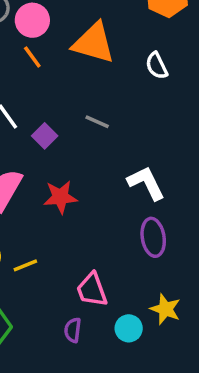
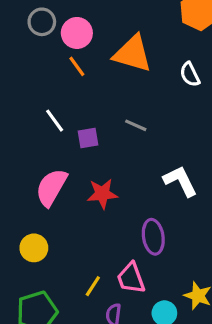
purple square: (45, 136) -> (88, 138), turned 35
purple ellipse: (153, 237) -> (153, 237), moved
yellow line: (25, 265) -> (93, 286), moved, turned -35

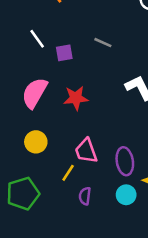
purple ellipse: (153, 237) -> (125, 161), moved
yellow circle: (34, 248) -> (36, 142), moved
pink trapezoid: (131, 278) -> (86, 151), moved

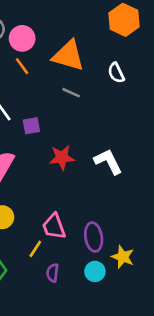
gray line: (103, 43) -> (71, 93), moved
red star: (76, 98) -> (62, 158), moved

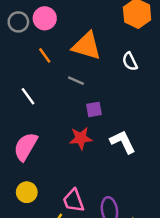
pink circle: (22, 38) -> (45, 18), moved
gray line: (71, 93) -> (76, 81), moved
purple square: (31, 126) -> (94, 109), moved

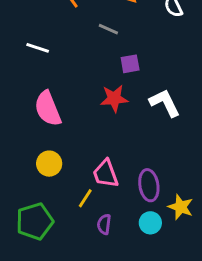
white line: (28, 96) -> (38, 48), moved, turned -36
pink semicircle: (26, 147) -> (48, 109), turned -52

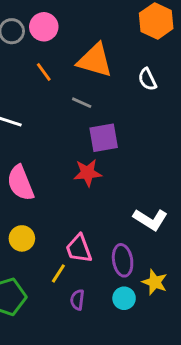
purple square: (130, 64) -> (104, 138), size x1.5
white L-shape: (165, 103) -> (150, 219), moved, turned 148

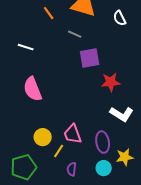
red star: (88, 173) -> (111, 82), moved
yellow circle: (22, 238) -> (43, 137), moved
yellow star: (155, 282) -> (125, 157), turned -30

